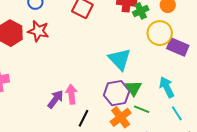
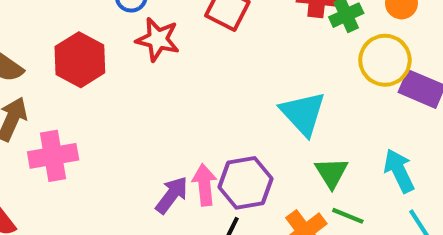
red star: (38, 31) -> (158, 39), moved
purple hexagon: (117, 93) -> (246, 183), moved

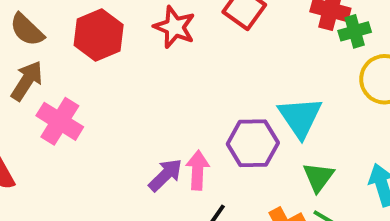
pink cross: (53, 156) -> (60, 121), turned 33
purple hexagon: (246, 183) -> (253, 143), moved

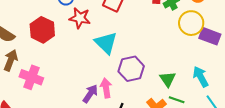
cyan triangle: (300, 117) -> (106, 43), moved

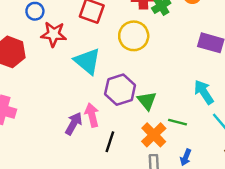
yellow circle: (191, 23) -> (134, 36), moved
green triangle: (168, 79) -> (147, 101), moved

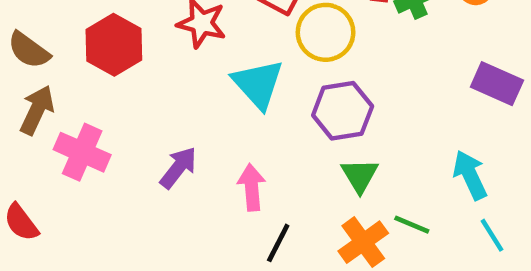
yellow circle: (134, 36) -> (326, 32), moved
purple hexagon: (120, 90) -> (343, 111), moved
purple arrow: (74, 123) -> (178, 168), moved

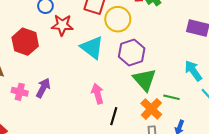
pink cross: (82, 152) -> (20, 92), size x0.7
purple arrow: (178, 168) -> (43, 88), moved
green triangle: (360, 175) -> (144, 80), size x1.4

